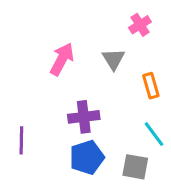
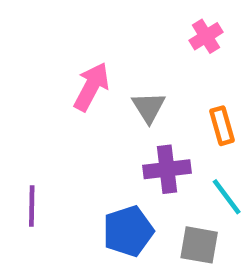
gray triangle: (113, 59) -> (149, 107), moved
purple cross: (84, 117) -> (167, 169), moved

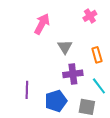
pink arrow: (91, 87) -> (42, 24), moved
purple line: (32, 206) -> (27, 90), moved

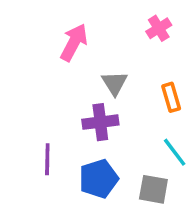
purple cross: (73, 74) -> (100, 122), moved

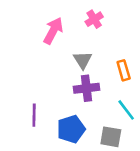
pink cross: (159, 28) -> (94, 19), moved
purple cross: (100, 122) -> (86, 88), moved

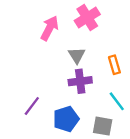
pink cross: (94, 19) -> (87, 18), size x1.5
purple line: (34, 115) -> (32, 106), turned 36

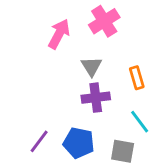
purple line: (32, 106) -> (39, 141), moved
blue pentagon: (66, 119) -> (79, 143), turned 30

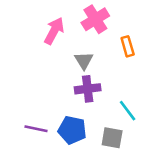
orange rectangle: (137, 78) -> (128, 46), moved
purple line: (39, 141) -> (36, 129), turned 65

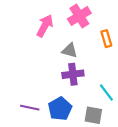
gray triangle: (84, 60) -> (70, 50), turned -42
blue pentagon: (72, 130) -> (60, 109), turned 30

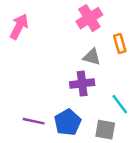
pink arrow: (45, 26) -> (19, 27), moved
gray triangle: (70, 50) -> (92, 57), moved

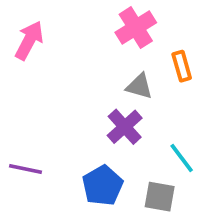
purple cross: (82, 84) -> (125, 127), turned -35
purple line: (34, 121) -> (25, 169), moved

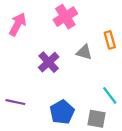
pink cross: (136, 28) -> (65, 17), moved
purple cross: (125, 127) -> (49, 62), moved

